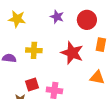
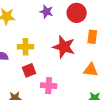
red square: (32, 84) -> (29, 70), moved

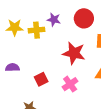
yellow cross: (25, 47) -> (37, 30), moved
pink cross: (49, 86) -> (70, 84), moved, turned -35

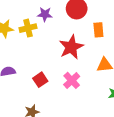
red star: (74, 53) -> (71, 47), turned -30

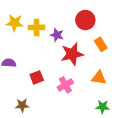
purple star: (45, 14) -> (57, 35), moved
orange rectangle: (98, 30) -> (101, 44), turned -40

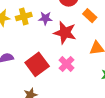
red star: (72, 54) -> (65, 33), turned -30
red square: (37, 77) -> (37, 64), size x1.6

